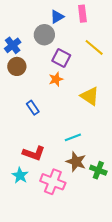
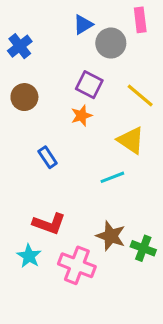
pink rectangle: (82, 14) -> (140, 20), moved
gray circle: (44, 35) -> (111, 43), moved
blue cross: (13, 45) -> (20, 46), moved
yellow line: (94, 47) -> (140, 95), moved
cyan line: (73, 137) -> (112, 177), moved

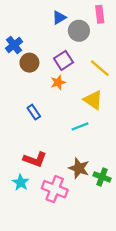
blue cross: (20, 46) -> (14, 45), moved
purple square: (89, 85) -> (63, 60), turned 30
brown circle: (24, 97) -> (29, 63), moved

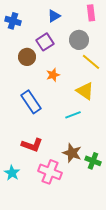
gray circle: (79, 31) -> (79, 40), moved
blue cross: (14, 45) -> (13, 21), moved, turned -35
purple square: (63, 60) -> (45, 42), moved
blue rectangle: (34, 112) -> (31, 102), size x1.6
cyan star: (21, 182) -> (12, 173), moved

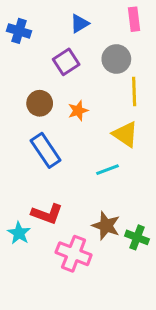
brown circle: (27, 57) -> (40, 103), moved
yellow line: (91, 62) -> (134, 91), turned 48
cyan star: (12, 173) -> (19, 233), moved

